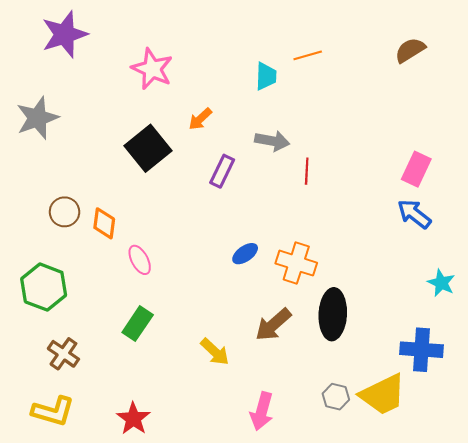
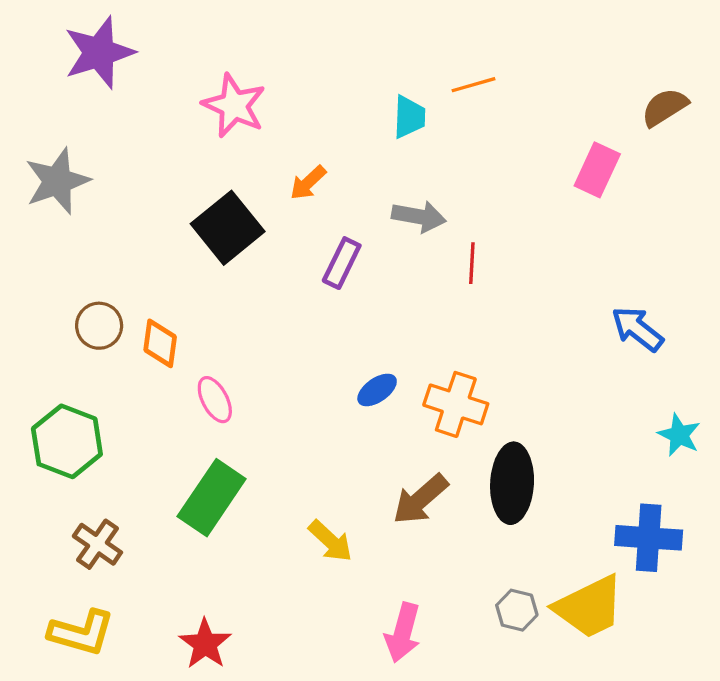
brown semicircle: (410, 50) -> (665, 107), moved
pink rectangle: (416, 169) -> (597, 170), moved
green rectangle: (138, 324) -> (212, 498), size x1.4

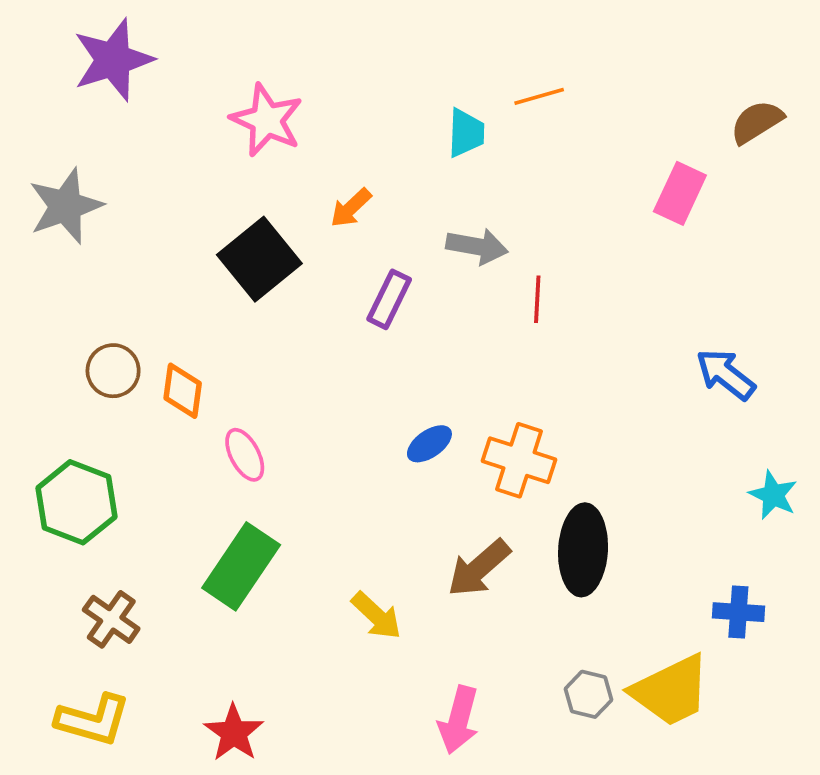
blue cross: (649, 538) -> (738, 612), size x0.7

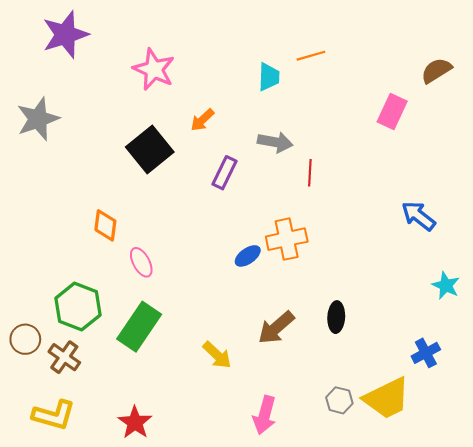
brown circle: (113, 371) -> (25, 339), moved
orange cross: (519, 460) -> (287, 239), moved, turned -30
green hexagon: (76, 502) -> (78, 307), moved
black ellipse: (583, 550) -> (336, 317), size x0.6
blue cross: (738, 612) -> (426, 353), turned -32

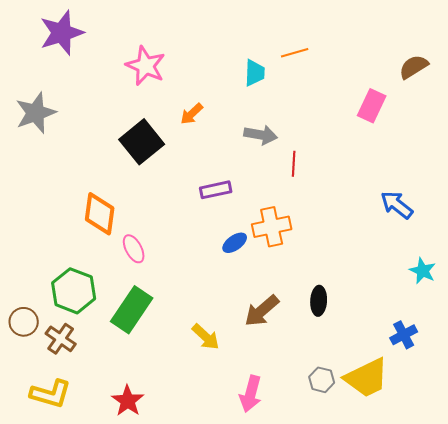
purple rectangle: (225, 173) -> (216, 190), moved, turned 52
orange diamond: (105, 225) -> (100, 214), size x1.4

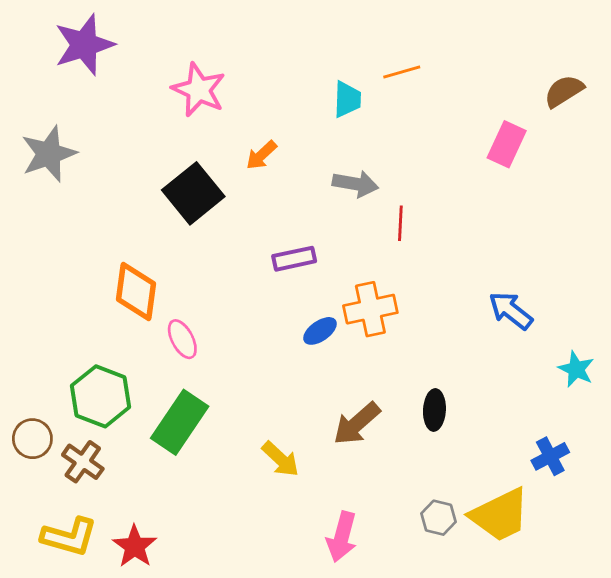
blue arrow: (397, 205) -> (511, 311), moved
red star: (128, 401) -> (135, 546), moved

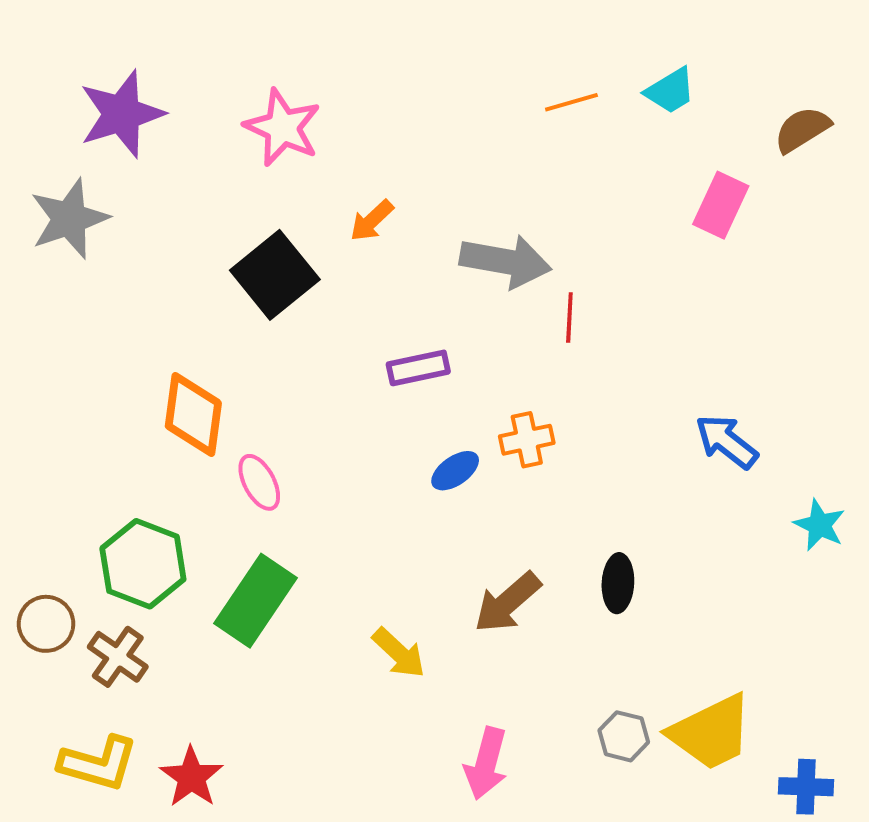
purple star: (84, 45) -> (122, 114), moved
cyan trapezoid: (347, 99) -> (670, 91), moved, turned 57
gray arrow: (355, 184) -> (505, 261), size x1.4
orange cross: (370, 309) -> (527, 440), size x0.7
blue cross: (550, 456) -> (806, 787), moved, turned 30

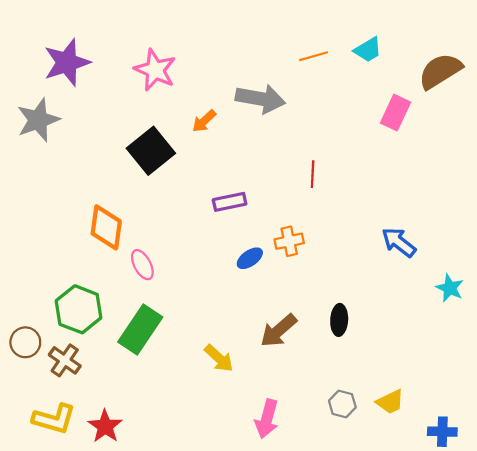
brown semicircle: (802, 129) -> (440, 71), size x1.4
gray arrow: (505, 261) -> (260, 99), moved
yellow trapezoid: (711, 732) -> (390, 402), size x0.6

